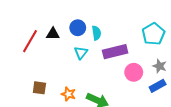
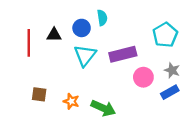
cyan semicircle: (96, 33) -> (102, 18), moved
red line: (30, 41) -> (29, 43), turned -30
cyan triangle: (81, 53) -> (85, 55), size x1.5

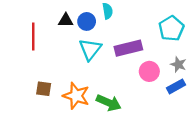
black triangle: (54, 35) -> (66, 20), moved
orange star: (71, 101) -> (76, 96), size x1.6

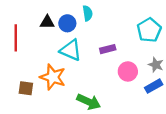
purple rectangle: (128, 48) -> (108, 49), size x0.6
cyan triangle: (90, 49) -> (71, 50), turned -45
orange star: (76, 96) -> (53, 77), moved

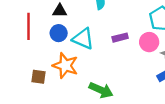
blue circle: (67, 23) -> (59, 33), moved
pink circle: (128, 71) -> (149, 42), moved

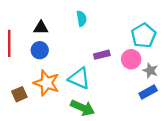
cyan triangle: (83, 39) -> (79, 78), moved
brown square: (38, 77) -> (19, 94), turned -32

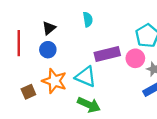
black triangle: (41, 28) -> (49, 28), turned -40
purple rectangle: (102, 55) -> (107, 54), size x1.6

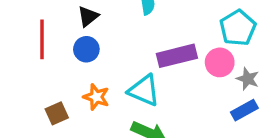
orange star: (54, 81) -> (96, 97), size x0.7

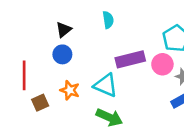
red line: (42, 39) -> (24, 75), moved

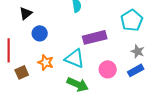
black triangle: (64, 30) -> (26, 13), moved
pink circle: (162, 64) -> (108, 69), moved

